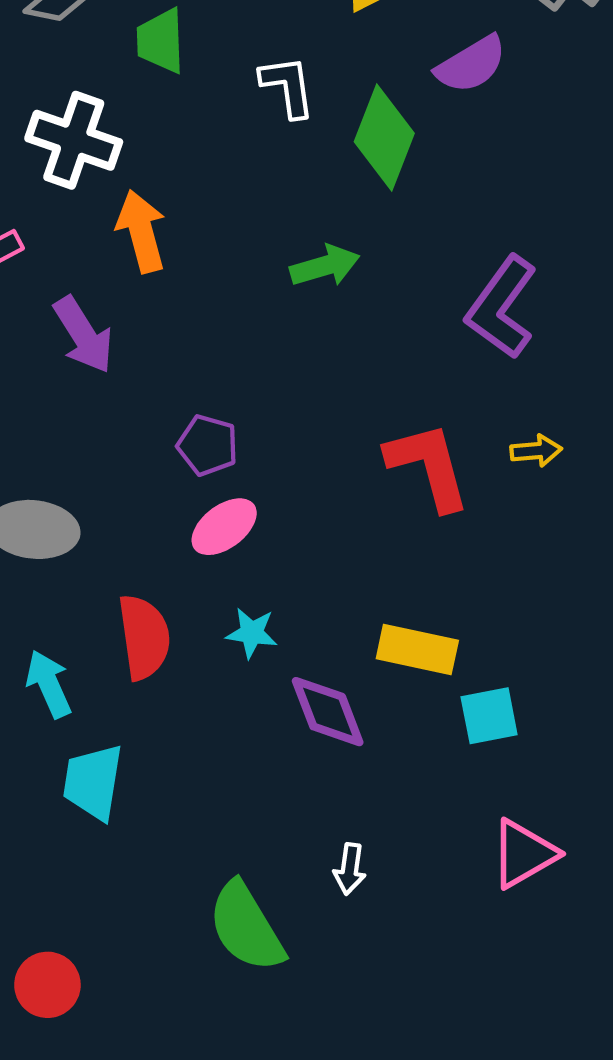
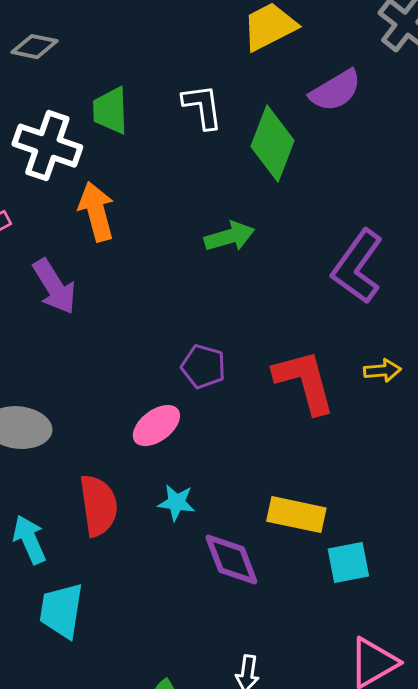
green trapezoid: (161, 41) -> (110, 111), moved
purple pentagon: (208, 445) -> (203, 367), moved

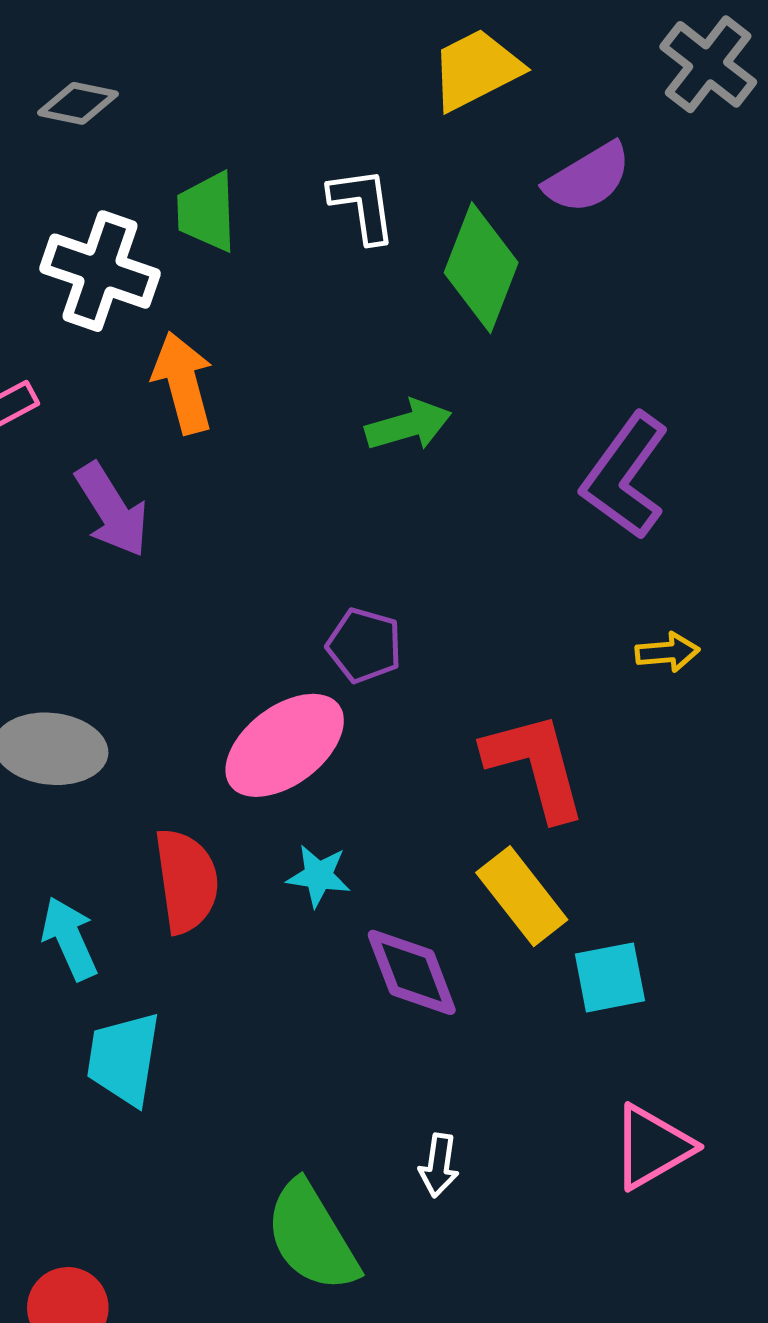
red L-shape: (304, 382) -> (535, 766), moved
pink ellipse: (156, 426) -> (285, 745), size x1.5
yellow rectangle: (296, 515) -> (522, 896), turned 40

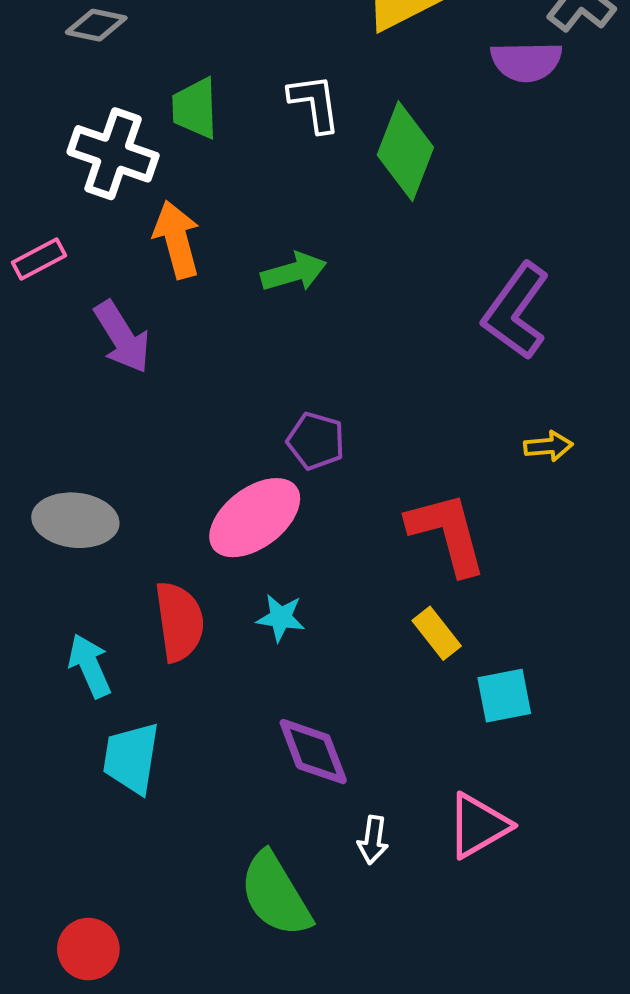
purple semicircle: (588, 178) -> (526, 61), moved, turned 30
green arrow: (408, 425) -> (294, 272), moved
yellow rectangle: (522, 896) -> (437, 633), size x0.7
purple diamond: (412, 972) -> (313, 752), moved
pink triangle: (652, 1147) -> (478, 826), moved

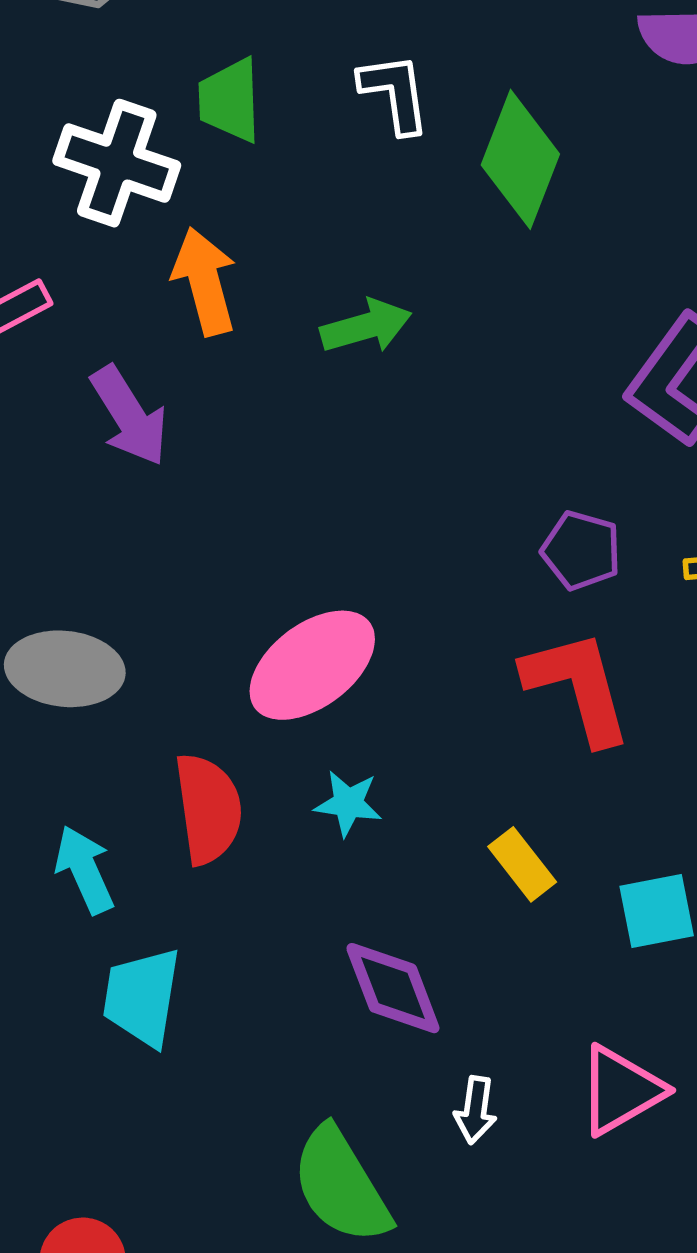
purple pentagon: (316, 441) -> (581, 550), moved
yellow rectangle: (437, 633) -> (522, 864), moved

